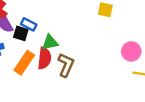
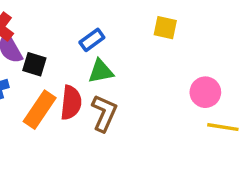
blue rectangle: (29, 24) -> (92, 40), moved, turned -63
green triangle: (50, 42) -> (101, 71), moved

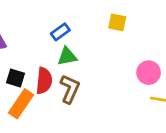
black square: (34, 64) -> (16, 78), moved
orange rectangle: (40, 110) -> (21, 104), moved

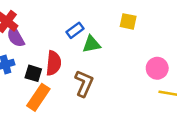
green triangle: (67, 56) -> (91, 44), moved
red semicircle: (44, 81) -> (54, 63), moved

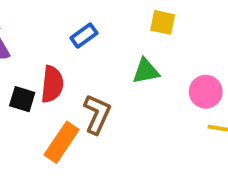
green triangle: (91, 44) -> (146, 71), moved
orange rectangle: (38, 97) -> (62, 142), moved

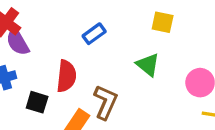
green triangle: (146, 71) -> (148, 65), turned 50
black square: (22, 99) -> (37, 102), moved

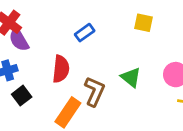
green triangle: (148, 65) -> (131, 77), moved
black square: (37, 102) -> (22, 96), moved, turned 36

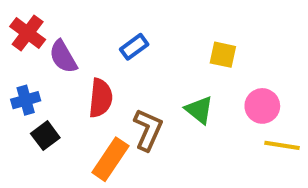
yellow square: (143, 23) -> (223, 55), moved
purple semicircle: (19, 40) -> (63, 57), moved

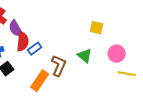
blue rectangle: (134, 47) -> (35, 49), moved
red semicircle: (101, 98) -> (23, 42), moved

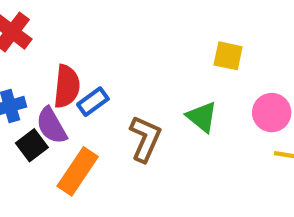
purple semicircle: (16, 29) -> (51, 126), moved
orange rectangle: (40, 81) -> (78, 171), moved

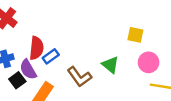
yellow square: (228, 56) -> (135, 35), moved
brown L-shape: (145, 139) -> (79, 77), turned 120

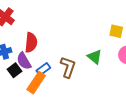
blue rectangle: (51, 56) -> (43, 69), moved
brown L-shape: (79, 77) -> (68, 67), turned -125

